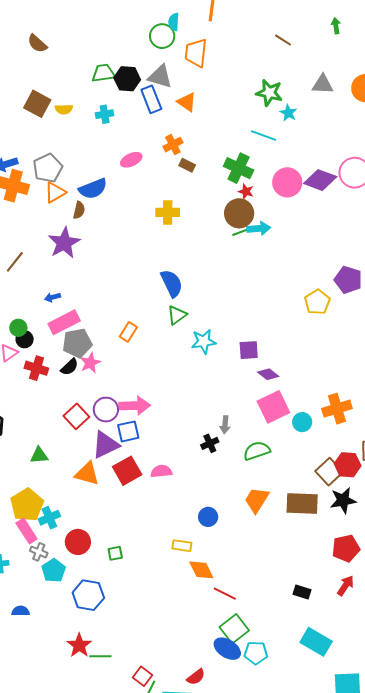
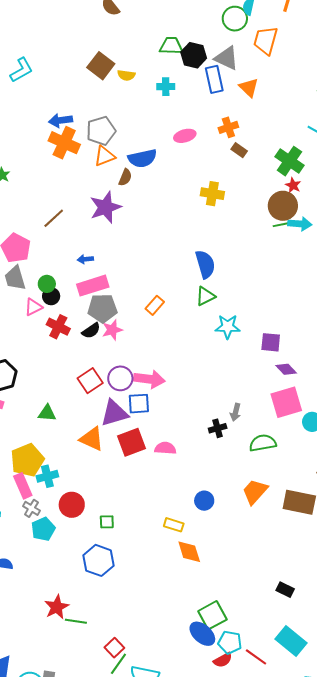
red line: (225, 594) -> (256, 657), moved
blue hexagon: (88, 595) -> (98, 560), moved
red semicircle: (196, 677) -> (223, 660), moved

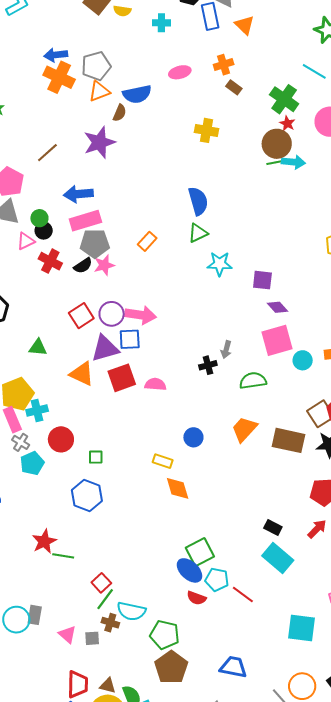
blue arrow: (85, 259) -> (78, 194), size x1.8
cyan rectangle: (291, 641) -> (278, 558), moved
red semicircle: (223, 660) -> (196, 598), moved, turned 48

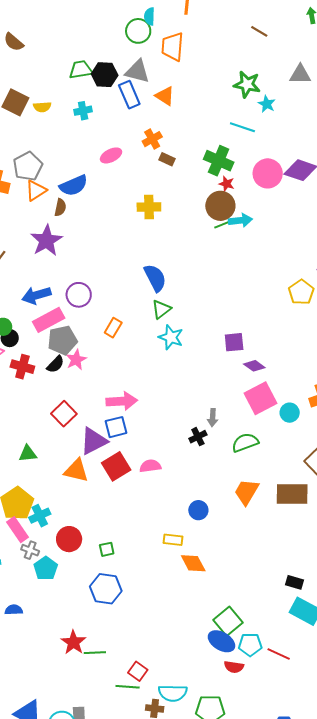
cyan star: (220, 264) -> (171, 337), moved, turned 30
purple circle: (112, 314) -> (79, 295), moved
green line: (105, 599) -> (128, 687), moved, turned 70

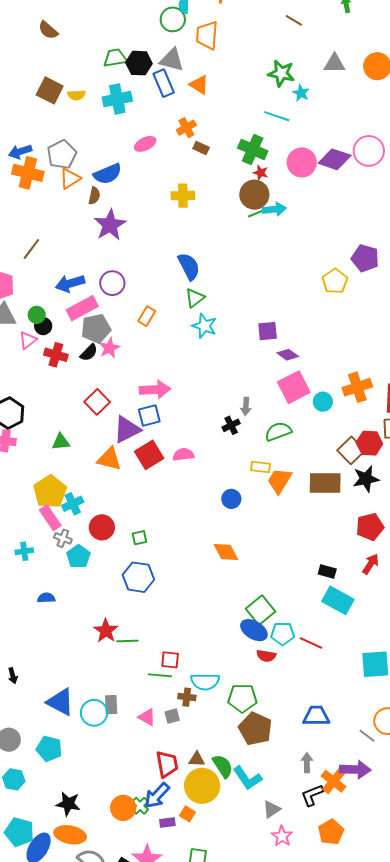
cyan cross: (83, 111) -> (117, 99), size x1.6
purple star: (46, 240) -> (110, 225), moved
yellow rectangle: (173, 540) -> (261, 467), moved
red square: (138, 671) -> (170, 660), turned -30

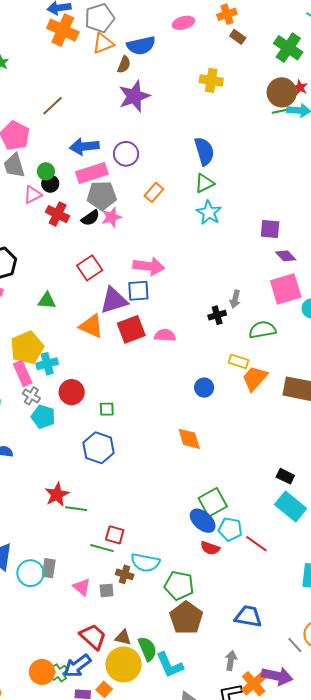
red star: (261, 173) -> (300, 87), moved
cyan pentagon: (78, 557) -> (43, 417), turned -30
red trapezoid: (167, 764) -> (93, 637), turned -48

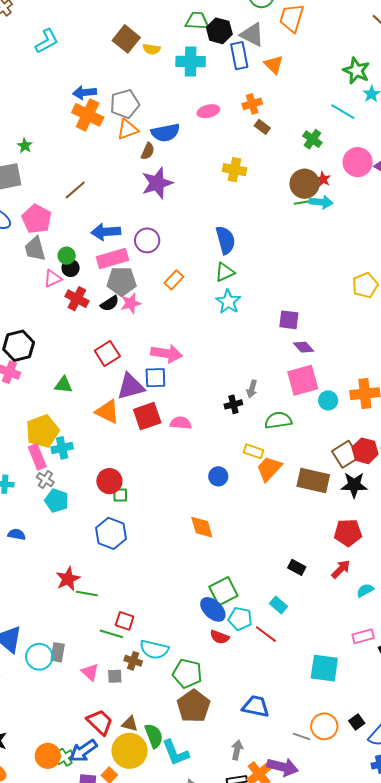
green cross: (288, 48) -> (312, 139), size x0.7
red circle: (72, 392) -> (109, 481), moved
cyan rectangle: (291, 507) -> (278, 605), moved, size x0.6
gray line: (295, 645) -> (301, 736), turned -30

